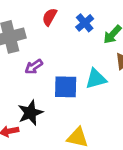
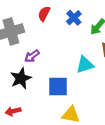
blue square: (66, 87) -> (58, 87), moved
black star: (30, 113) -> (21, 78), moved

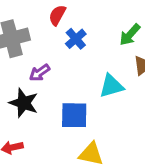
blue cross: (74, 18) -> (76, 39), moved
black star: (21, 78) -> (24, 103), turned -30

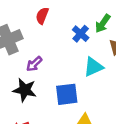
blue cross: (76, 39) -> (81, 34), moved

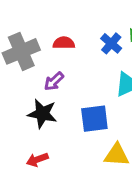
red semicircle: (42, 16) -> (64, 43), moved, turned 70

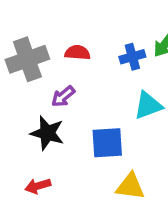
blue cross: (111, 43) -> (132, 57), turned 30

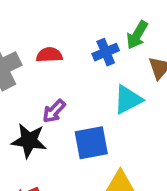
purple arrow: (63, 96) -> (54, 111), moved

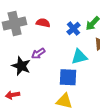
blue cross: (106, 52) -> (73, 29), turned -32
blue square: (91, 143) -> (68, 77), moved

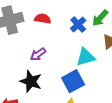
black star: (21, 66) -> (31, 81), moved
blue square: (68, 77) -> (73, 81), turned -30

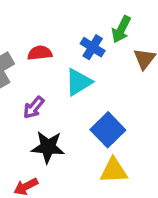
purple arrow: (38, 54) -> (34, 108), moved
cyan triangle: (86, 57) -> (79, 82), moved

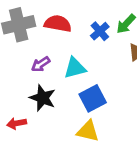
red semicircle: (40, 53) -> (58, 24), size x1.4
cyan triangle: (79, 82) -> (75, 68), moved

